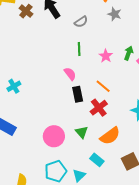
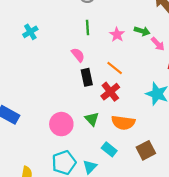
green arrow: (129, 53) -> (142, 31), turned 88
cyan cross: (14, 86) -> (30, 32), moved
orange semicircle: (110, 136) -> (123, 123), turned 45

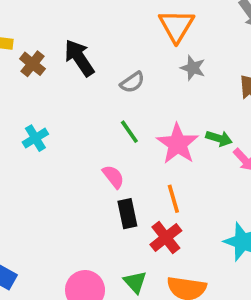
green line: (87, 27) -> (129, 132), turned -32
pink star: (117, 35) -> (178, 144), size x1.6
orange line: (115, 68) -> (173, 199), turned 35

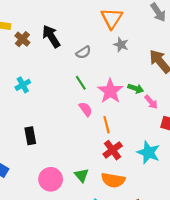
pink semicircle: (113, 177) -> (86, 109), moved
black rectangle: (127, 214) -> (30, 136), moved
red cross: (166, 238) -> (113, 150), moved

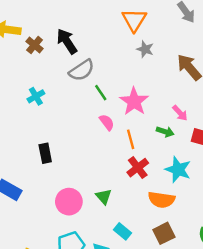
gray semicircle: (83, 52) -> (82, 70), moved, size x1.5
green arrow: (136, 88) -> (165, 132), moved
orange semicircle: (113, 180) -> (161, 200), moved

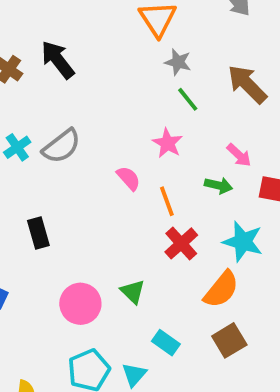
gray semicircle: (82, 70) -> (62, 146), moved
green line: (101, 93) -> (188, 99), moved
pink star: (134, 101) -> (167, 143), size x0.7
orange semicircle: (161, 200) -> (221, 289), turned -55

